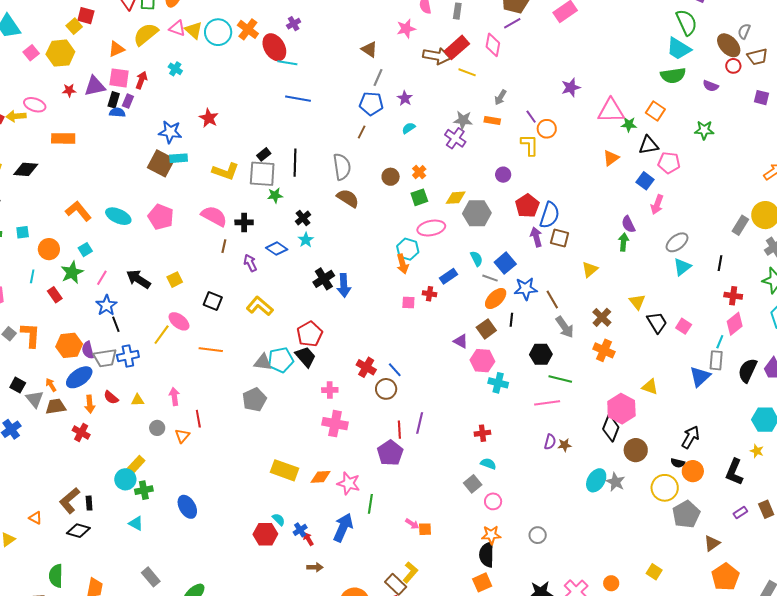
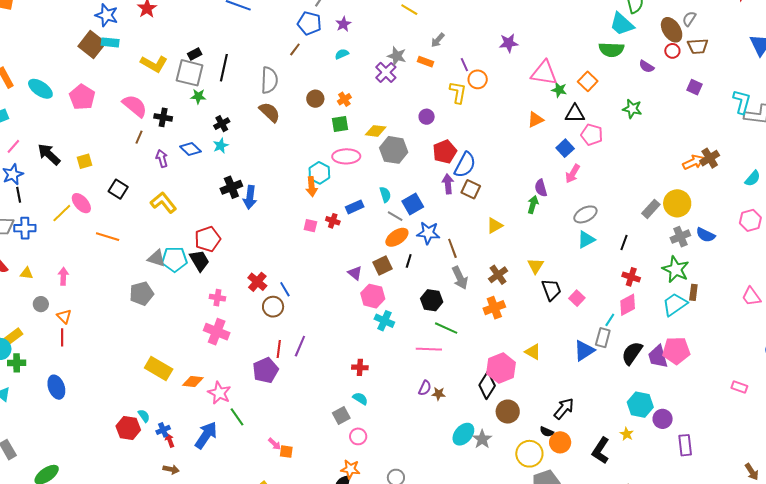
orange cross: (604, 350) -> (494, 308), turned 35
red line: (198, 419) -> (62, 337), moved
orange triangle: (182, 436) -> (64, 316), turned -35
green line: (370, 504) -> (237, 417), turned -54

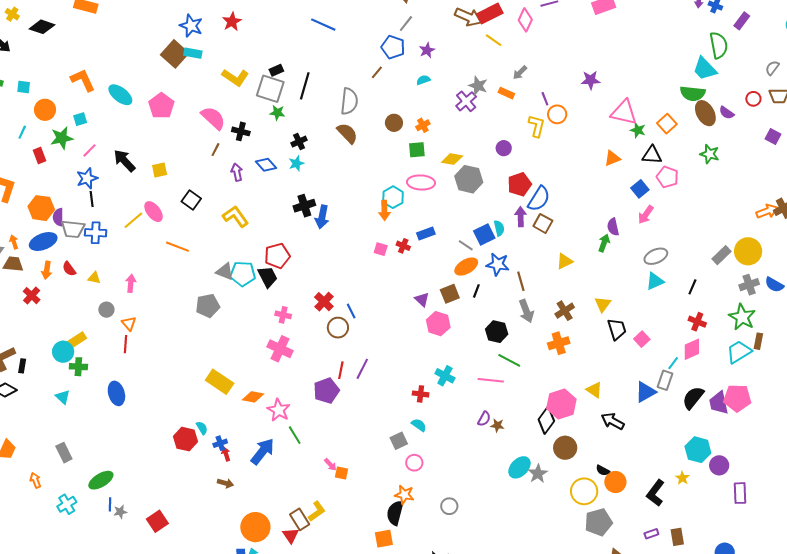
brown ellipse: (672, 30) -> (705, 113), moved
cyan semicircle: (385, 195) -> (499, 228), moved
cyan cross: (384, 321) -> (445, 376), moved
black arrow: (564, 409) -> (613, 421), moved, turned -105

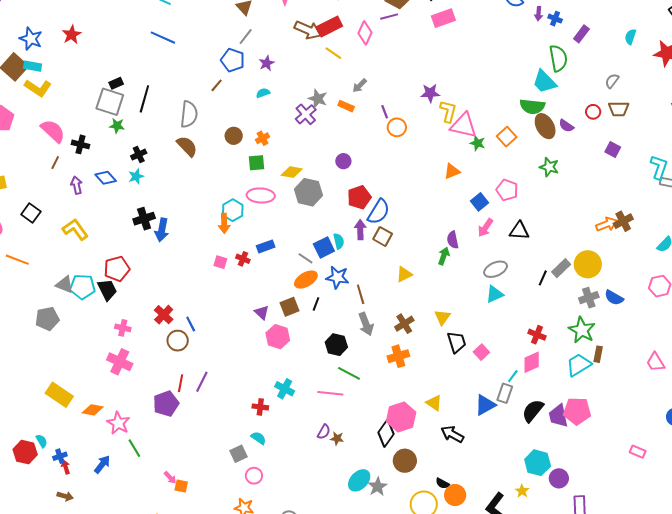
yellow L-shape: (235, 77) -> (38, 88), moved
yellow L-shape: (537, 126) -> (448, 111), moved
black triangle: (652, 155) -> (519, 231), moved
black line: (692, 287) -> (543, 278), moved
blue arrow: (263, 451) -> (102, 464), size x0.7

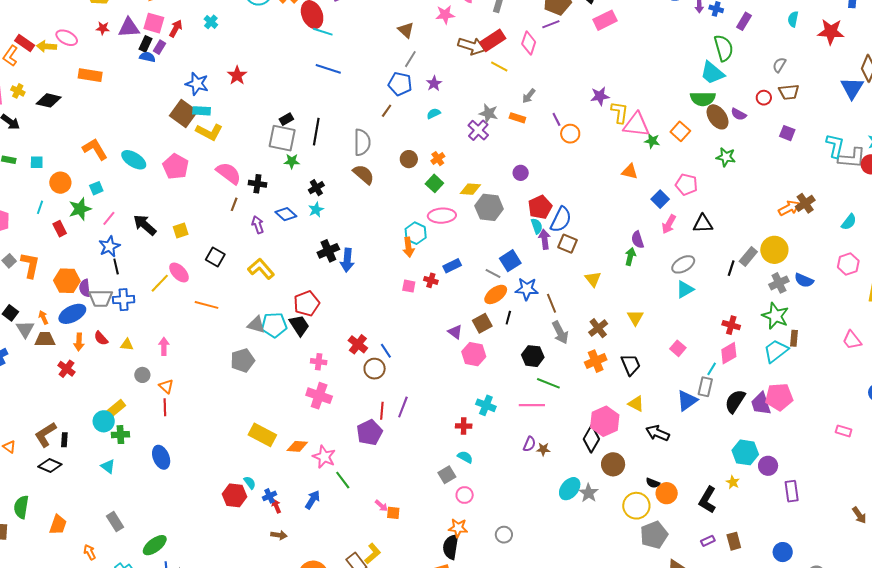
green square: (257, 163) -> (434, 183), turned -36
orange triangle: (452, 171) -> (630, 172), turned 42
cyan semicircle: (339, 241) -> (537, 226), moved
yellow triangle: (404, 274) -> (593, 279), turned -36
black trapezoid: (456, 342) -> (631, 365), moved

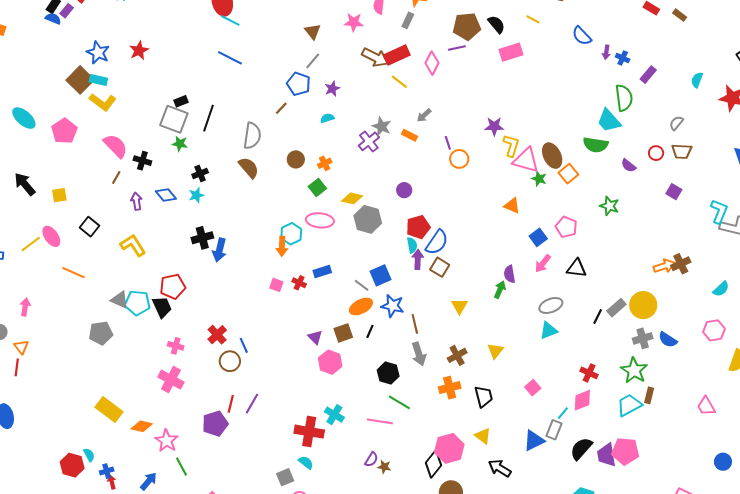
brown ellipse: (718, 117) -> (552, 156), moved
red cross: (464, 426) -> (309, 432), size x1.8

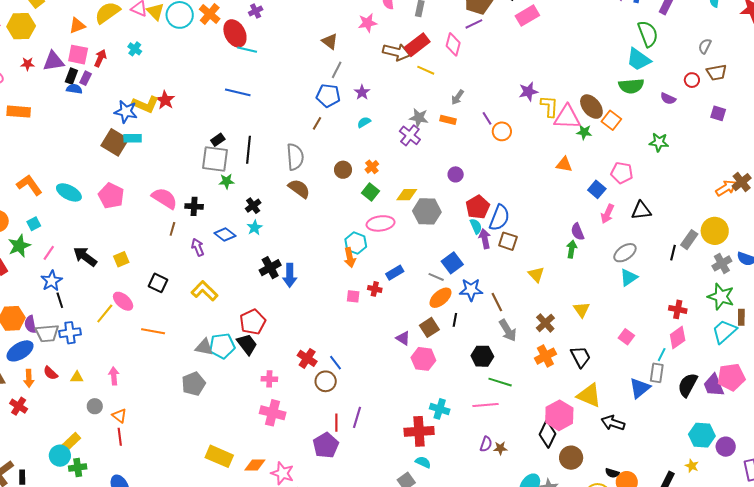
blue line: (230, 58) -> (238, 92), moved
yellow L-shape: (103, 102) -> (145, 104), moved
yellow triangle: (483, 436) -> (589, 395), size x1.5

